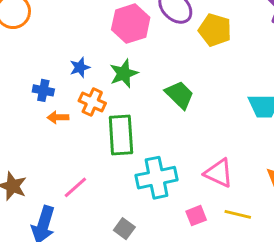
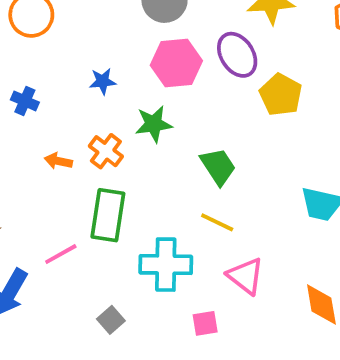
blue star: (80, 67) -> (103, 81), moved
blue cross: (43, 90) -> (25, 101), moved
green rectangle: (121, 135) -> (108, 215), moved
yellow line: (238, 214) -> (217, 222), moved

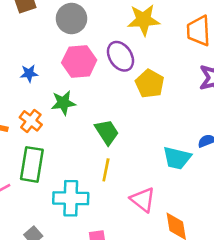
yellow line: (217, 222) -> (106, 170), turned 75
pink triangle: (246, 276) -> (143, 200), moved

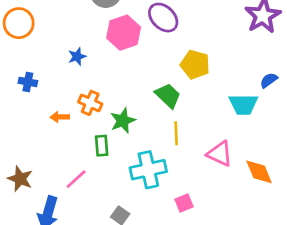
yellow pentagon: (150, 84) -> (195, 65), moved
green star: (63, 103) -> (123, 121), moved
green rectangle: (32, 164) -> (102, 146), size x0.6

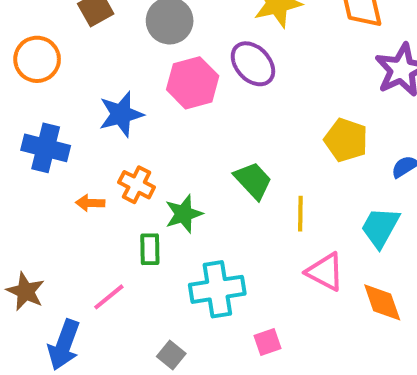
blue star: (77, 56) -> (121, 114), size x1.6
yellow pentagon: (195, 65) -> (346, 140), moved
blue cross: (28, 82) -> (46, 148), size x1.6
cyan trapezoid: (244, 104) -> (380, 227), moved, turned 116
yellow line: (176, 133) -> (300, 214), moved

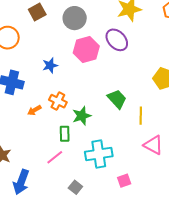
blue star: (121, 114) -> (50, 65), size x0.7
orange arrow: (90, 203) -> (34, 110), turned -32
pink line: (109, 297) -> (55, 157), moved

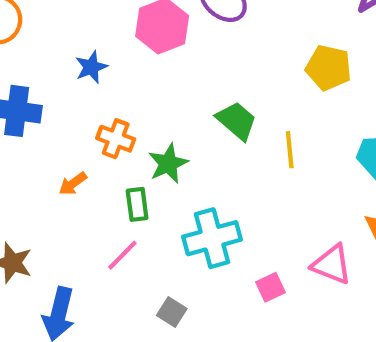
orange arrow: (34, 110) -> (73, 184), moved
pink triangle: (153, 145) -> (332, 265), moved

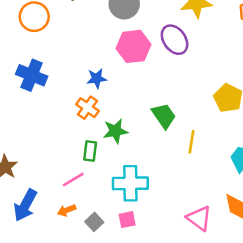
blue star: (91, 67) -> (97, 78), moved
orange arrow: (73, 184) -> (67, 210), moved
pink square: (270, 287) -> (127, 220), moved

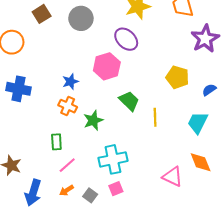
pink hexagon: (133, 46) -> (107, 66), moved
green rectangle: (90, 151) -> (56, 142), moved

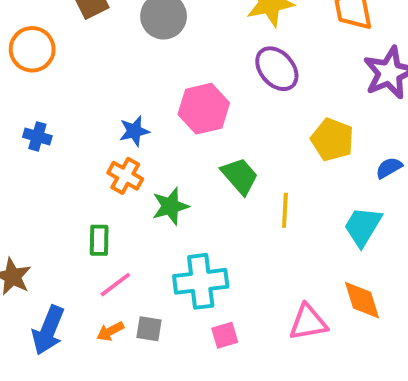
purple ellipse: (126, 39) -> (277, 69), moved
blue cross: (19, 89) -> (37, 136), size x0.6
pink triangle: (173, 177) -> (308, 322), turned -40
pink square: (116, 189) -> (225, 335), moved
gray square: (90, 195) -> (149, 329), moved, turned -32

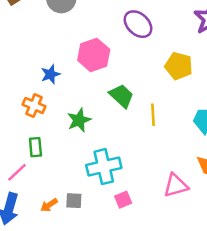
orange cross: (125, 176) -> (34, 105), moved
pink line: (115, 285) -> (17, 172), moved

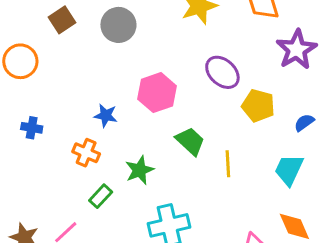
purple ellipse: (138, 24) -> (222, 72), moved
blue star: (50, 74) -> (106, 116), turned 30
green rectangle: (35, 147) -> (101, 196), moved, turned 48

